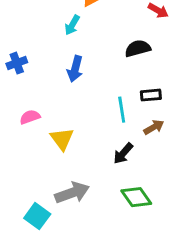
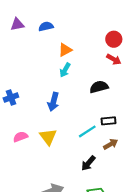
cyan arrow: (72, 25) -> (65, 70), moved
cyan line: (122, 110) -> (87, 131), turned 66
yellow triangle: (62, 139) -> (48, 137), moved

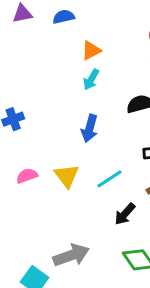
blue arrow: (53, 102) -> (90, 128), moved
cyan line: (87, 131) -> (109, 179), moved

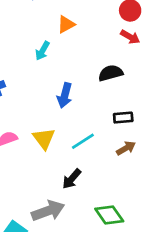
cyan arrow: (91, 79) -> (42, 51), moved
black arrow: (125, 214) -> (72, 179), moved

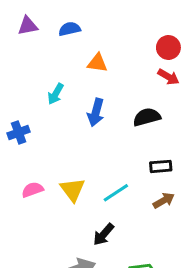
orange triangle: (66, 24) -> (97, 63), turned 36
cyan arrow: (42, 51) -> (56, 94), moved
blue arrow: (65, 95) -> (96, 112), moved

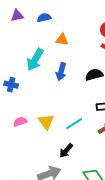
cyan arrow: (56, 94) -> (35, 60), size x1.6
blue cross: (19, 132) -> (11, 85), turned 32

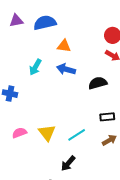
blue semicircle: (44, 18) -> (45, 23), size x1.5
cyan arrow: (35, 60) -> (35, 67), size x0.7
blue arrow: (61, 72) -> (66, 69), moved, turned 90

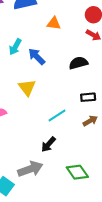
orange triangle: (64, 46) -> (54, 23), moved
blue arrow: (66, 69) -> (37, 57), moved, turned 30
yellow triangle: (47, 133) -> (27, 88), moved

